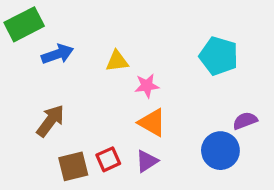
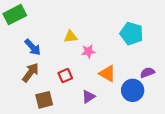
blue arrow: (57, 54) -> (33, 47), moved, turned 66
orange triangle: (152, 123) -> (107, 74), moved
red square: (108, 159) -> (65, 76), moved

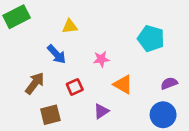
yellow triangle: (71, 37) -> (70, 26), moved
blue arrow: (33, 47) -> (57, 54), moved
blue circle: (133, 90) -> (163, 115), moved

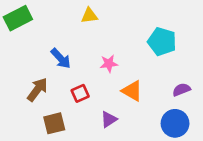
yellow triangle: (70, 26) -> (89, 16), moved

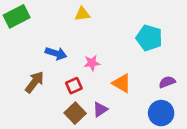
blue arrow: (61, 58) -> (56, 53), turned -30
pink star: (109, 64) -> (92, 63), moved
brown square: (54, 123) -> (75, 113), moved, turned -30

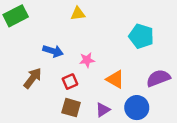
purple semicircle: (167, 82) -> (158, 78), size x1.5
purple triangle: (100, 109) -> (103, 110), moved
brown square: (75, 113) -> (71, 108), turned -30
blue circle: (161, 113) -> (137, 108), moved

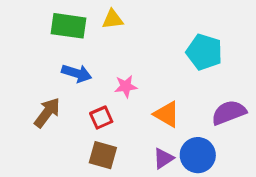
green rectangle: (16, 16) -> (68, 26), moved, turned 35
purple triangle: (103, 110) -> (163, 158), moved

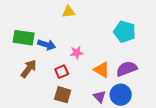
green rectangle: (68, 26) -> (24, 38), moved
purple semicircle: (229, 113) -> (127, 69), moved
purple triangle: (163, 158) -> (100, 97), turned -40

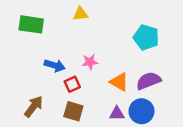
green rectangle: (24, 38) -> (31, 24), moved
blue arrow: (47, 45) -> (55, 65), moved
brown arrow: (29, 69) -> (34, 107), moved
purple triangle: (100, 97) -> (117, 114), turned -48

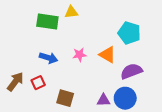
green rectangle: (31, 24) -> (47, 21), moved
orange triangle: (119, 82) -> (108, 55), moved
red square: (72, 84) -> (38, 83), moved
brown arrow: (34, 107) -> (15, 82), moved

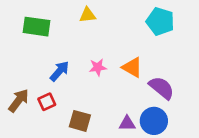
green rectangle: (47, 21) -> (37, 27), moved
cyan pentagon: (129, 33) -> (160, 21), moved
blue arrow: (48, 58) -> (59, 71), turned -66
purple semicircle: (131, 71) -> (162, 88), turned 60

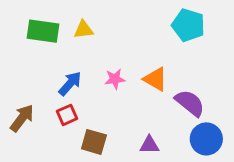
yellow triangle: (88, 15) -> (83, 30), moved
red square: (47, 102) -> (67, 115), moved
blue circle: (154, 121) -> (206, 139), moved

